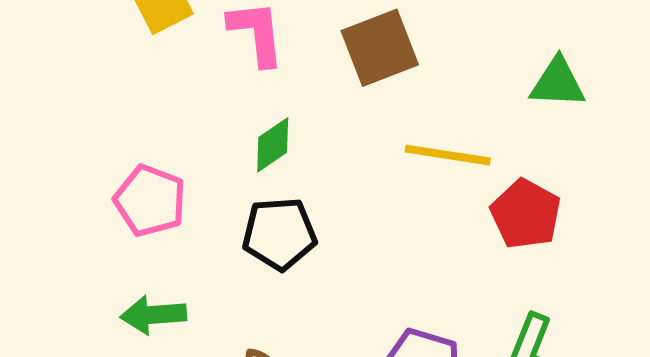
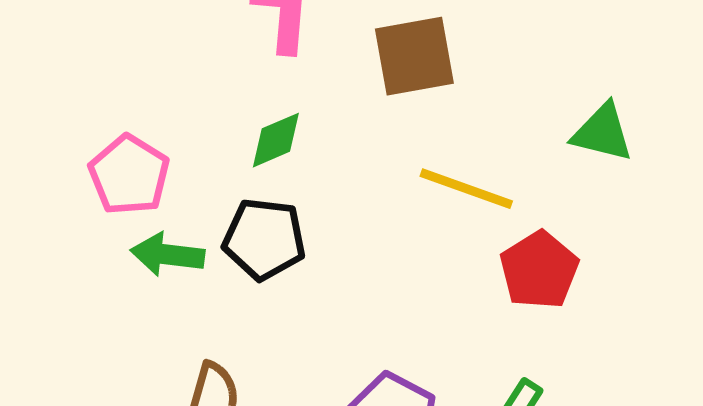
green arrow: (153, 315) -> (167, 255), moved

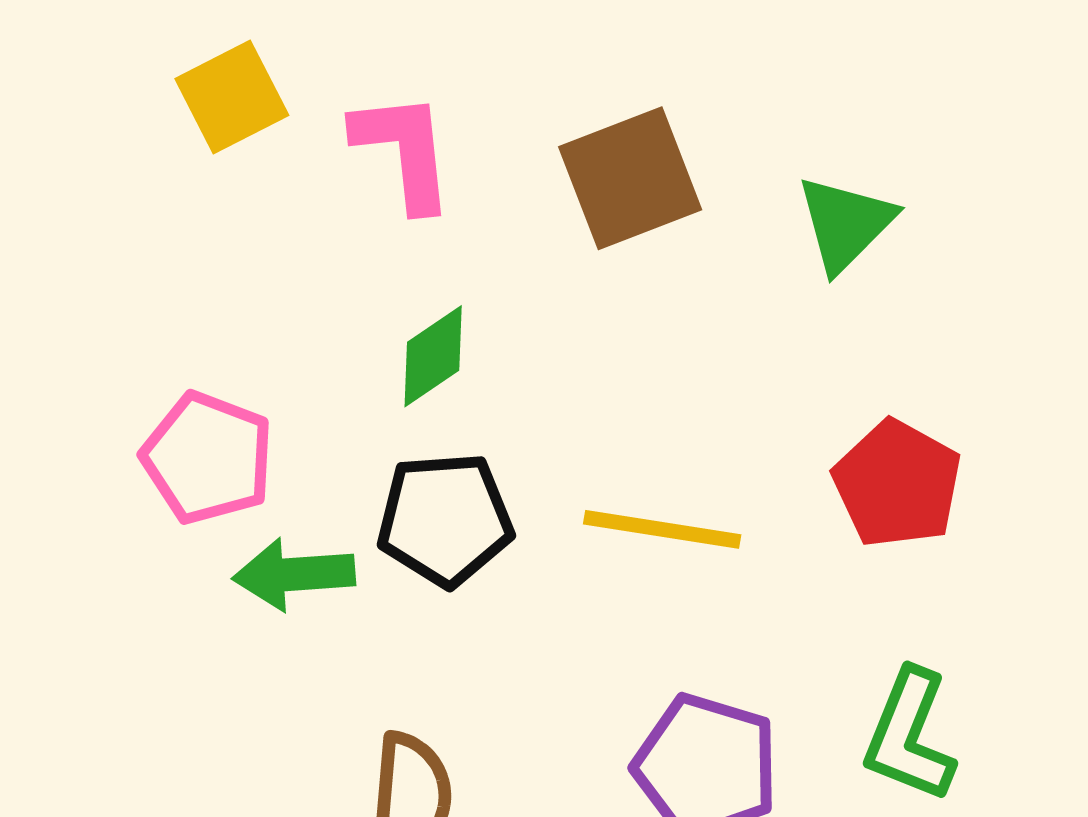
green triangle: (602, 133) -> (845, 224), moved, turned -48
yellow line: (466, 189) -> (662, 529), moved

